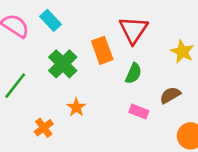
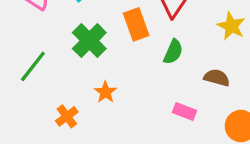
brown semicircle: (170, 95) -> (217, 78), turned 45
pink rectangle: (139, 111) -> (184, 112), moved

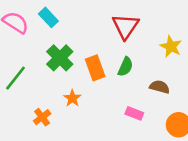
orange rectangle: (136, 24) -> (95, 68), moved

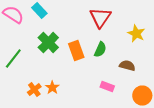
orange star: (72, 98) -> (52, 88), moved

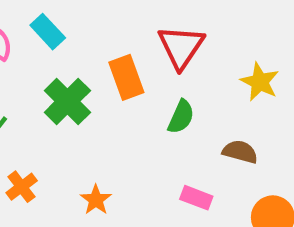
orange rectangle: (76, 51) -> (126, 77), moved
orange star: (52, 88) -> (96, 200), moved
orange cross: (34, 90) -> (22, 187), moved

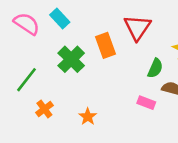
green semicircle: (181, 117) -> (155, 68), moved
pink rectangle: (196, 198) -> (146, 103), moved

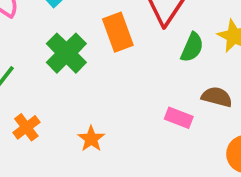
green semicircle: (155, 68) -> (192, 47), moved

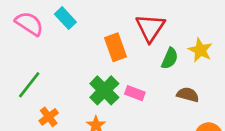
green cross: (66, 53) -> (104, 90), moved
pink rectangle: (179, 118) -> (135, 93), moved

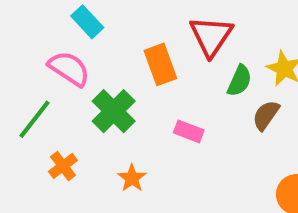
pink semicircle: (29, 24) -> (69, 69), moved
green cross: (104, 90) -> (114, 111), moved
brown semicircle: (188, 95) -> (266, 115), moved, turned -70

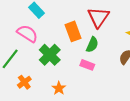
green semicircle: (239, 81) -> (92, 45), moved

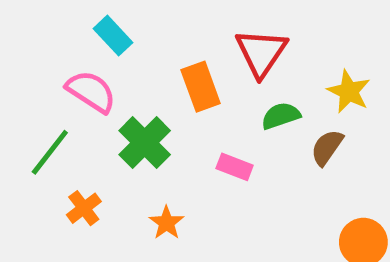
green semicircle: (92, 45) -> (281, 116), moved, turned -133

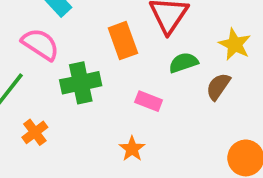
green cross: (145, 143) -> (81, 83), turned 33
orange star: (166, 223) -> (132, 149), moved

